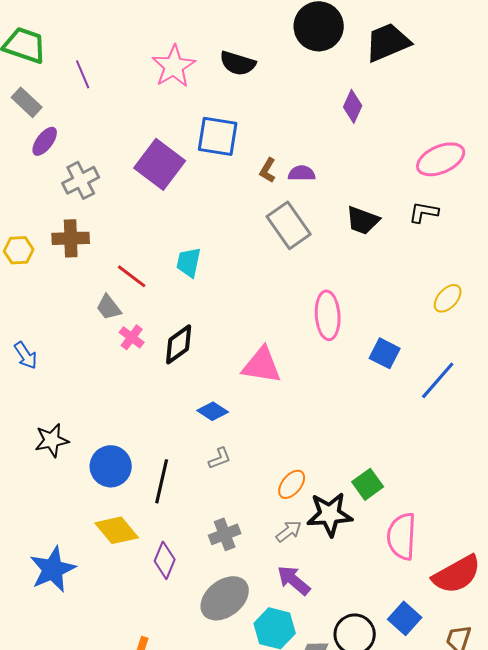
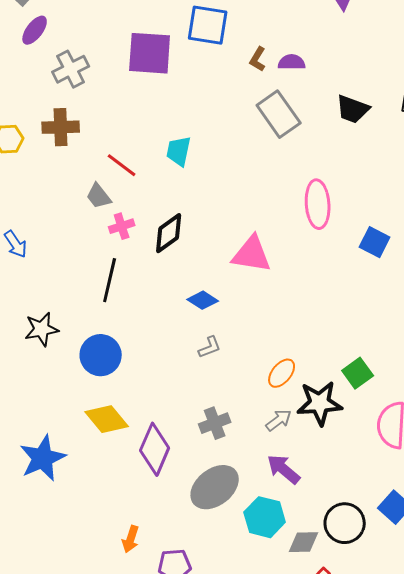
purple square: (160, 164) -> (150, 53), turned -33
pink cross: (132, 337) -> (122, 226), turned 35
black line: (162, 481) -> (110, 280), moved
purple diamond: (165, 560) -> (155, 449), size x1.4

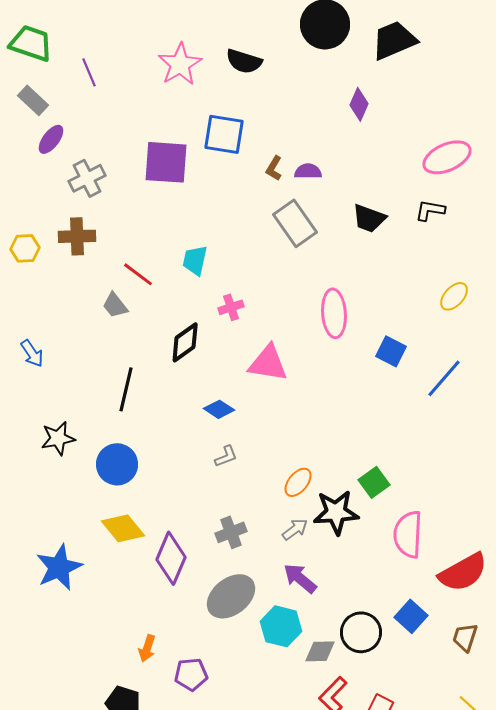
pink cross: (122, 226) -> (231, 307), moved

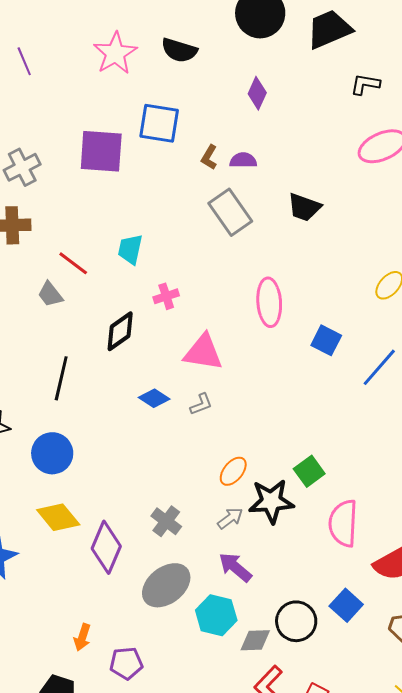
purple diamond: (359, 104) -> (257, 93), moved
black L-shape: (430, 210) -> (365, 84), moved
gray L-shape: (226, 456) -> (201, 404), moved
gray cross: (231, 532) -> (166, 521), turned -32

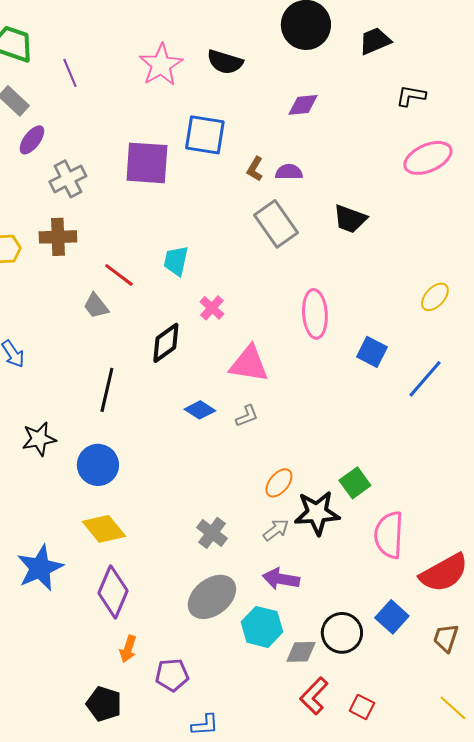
black trapezoid: (329, 29) -> (375, 41), size x0.7
purple diamond: (257, 93) -> (303, 105), turned 60
pink cross: (166, 296) -> (212, 308), turned -30
purple diamond: (106, 547) -> (113, 592), moved
purple arrow: (235, 567) -> (281, 579), turned -30

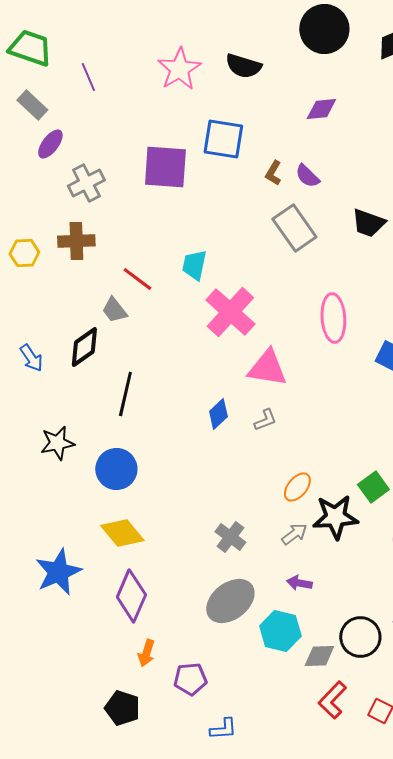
purple semicircle: (289, 172) -> (307, 176), turned -136
pink cross: (212, 308) -> (230, 312), size x2.0
black diamond: (166, 343) -> (84, 347), moved
blue diamond: (200, 410) -> (218, 414), turned -76
purple arrow: (281, 579) -> (299, 583), size x0.7

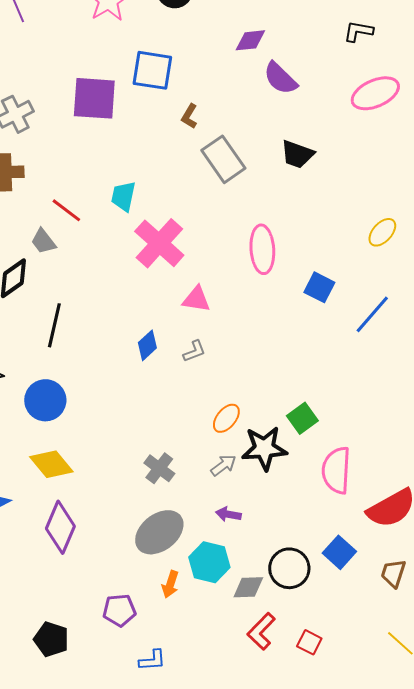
brown L-shape: (273, 173) -> (189, 116), moved
purple semicircle: (307, 176) -> (280, 78), moved, size x1.4
pink triangle: (267, 368) -> (196, 299), size x0.7
orange arrow: (146, 653) -> (170, 584), moved

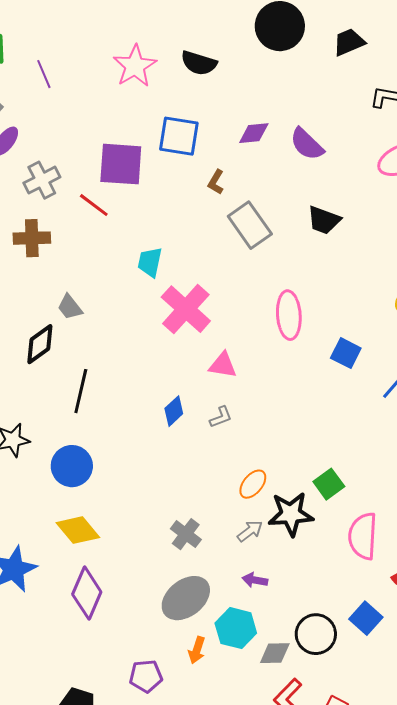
purple diamond: (250, 40) -> (254, 133), moved
red line: (66, 210) -> (94, 205), moved

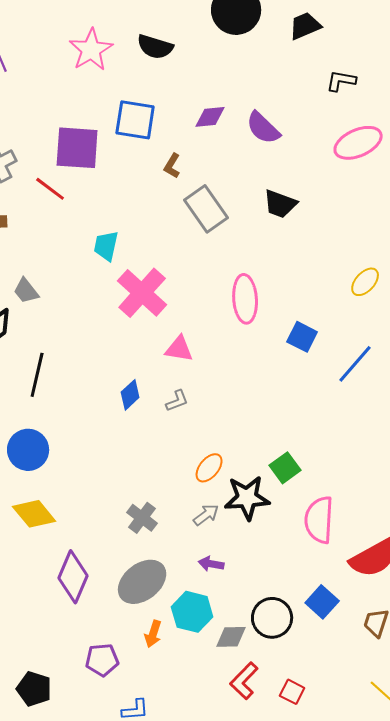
purple diamond: (87, 593) -> (73, 577), moved

